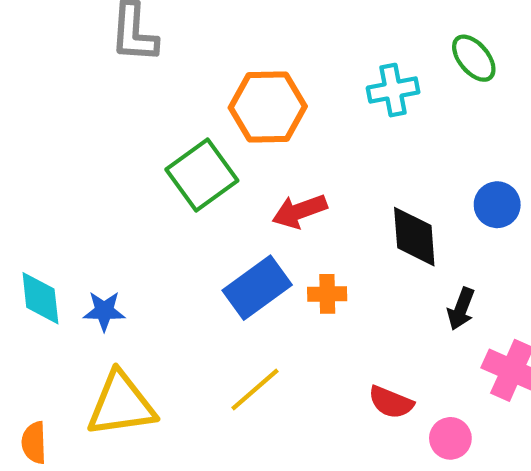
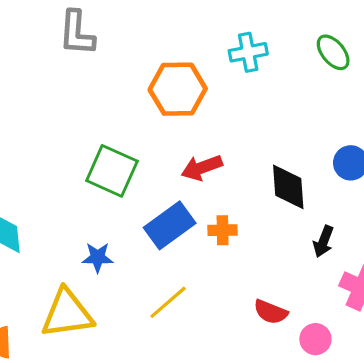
cyan cross: (393, 90) -> (248, 52), moved
green square: (202, 175) -> (112, 171), moved, turned -30
blue star: (104, 311) -> (98, 257), moved

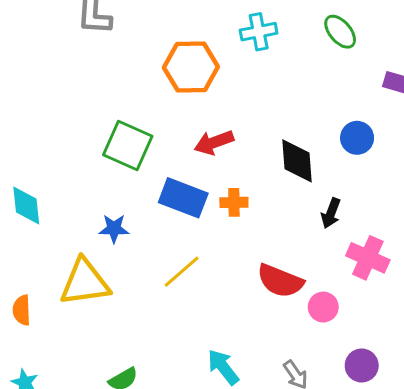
blue rectangle: (170, 225) -> (183, 198), turned 57
red semicircle: (271, 312) -> (280, 281), size x1.4

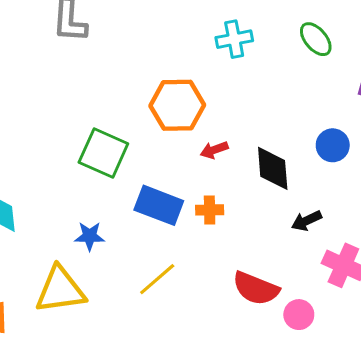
orange hexagon: (191, 67) -> (177, 105), moved
red arrow: (214, 142) -> (214, 150), moved, size x0.7
black arrow: (331, 213) -> (307, 221), turned 44

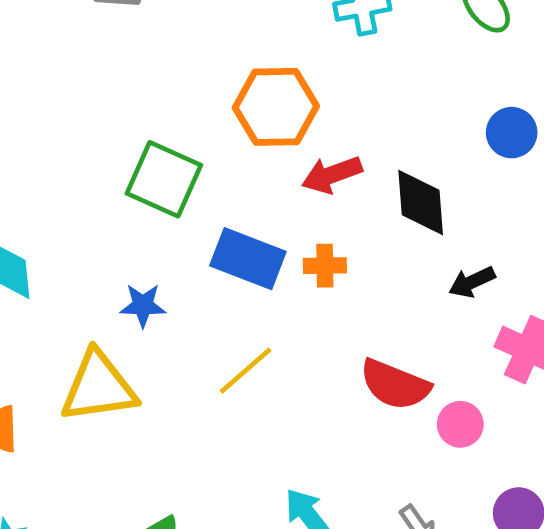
blue circle: (333, 145) -> (512, 133), moved
red arrow: (214, 150) -> (332, 175), size x1.4

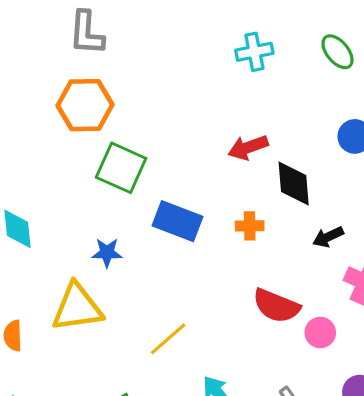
orange hexagon: (276, 107) -> (85, 105), moved
red arrow: (332, 175) -> (248, 147), moved
orange cross: (325, 266) -> (250, 226), moved
yellow line: (246, 371) -> (168, 339), moved

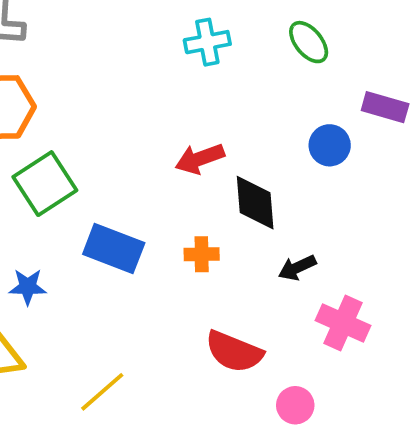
green square: (121, 168) -> (45, 184), turned 33
pink circle: (320, 333) -> (295, 405), moved

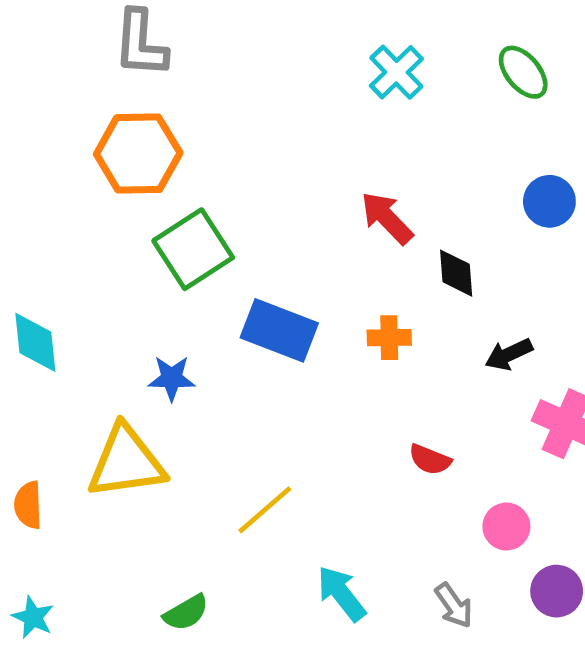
cyan cross: (207, 42) -> (396, 72), turned -33
red arrow: (200, 159) -> (387, 218), turned 66
black diamond: (255, 203) -> (456, 273), size x0.7
red semicircle: (234, 352) -> (430, 460), size x0.6

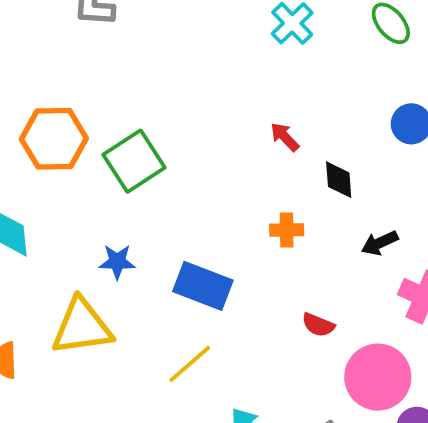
orange hexagon: (138, 154) -> (54, 139), moved
red arrow: (387, 218) -> (285, 137), size x0.7
blue rectangle: (279, 330) -> (203, 286), moved
pink circle: (506, 527) -> (378, 377), size x1.8

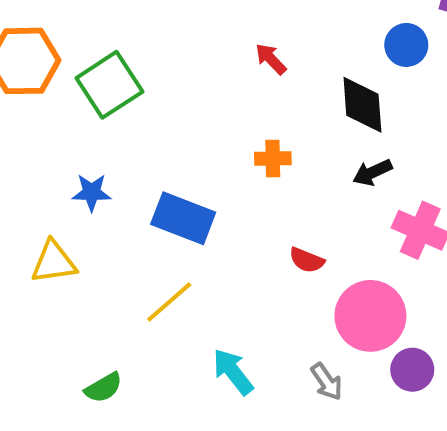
black diamond: (339, 180) -> (362, 105), moved, size x1.4
yellow triangle: (82, 327) -> (54, 262), size x0.7

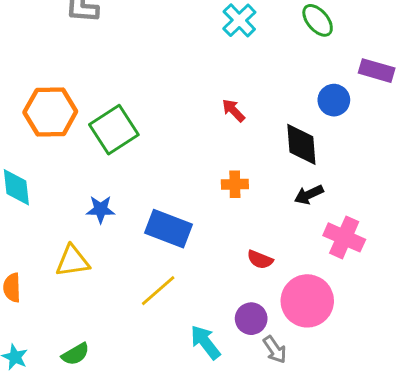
purple circle: (412, 370) -> (251, 319), moved
green semicircle: (103, 388) -> (75, 354), moved

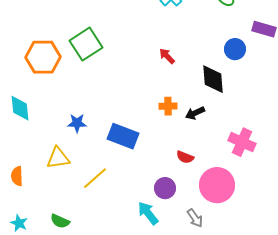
green square: (114, 130) -> (86, 44), moved
black arrow: (309, 195) -> (195, 113), moved
yellow line: (158, 291) -> (95, 178), moved
purple circle: (251, 319) -> (165, 188), moved
green semicircle: (75, 354) -> (60, 221), turned 54

